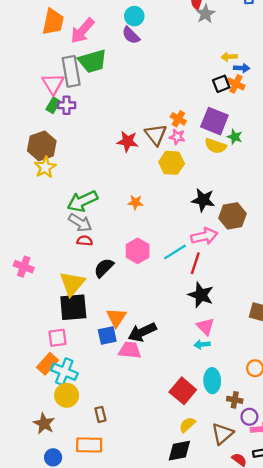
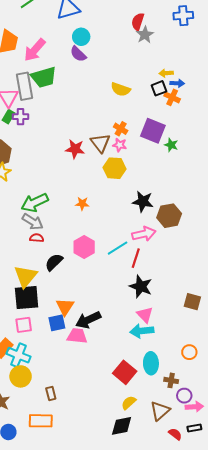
black square: (221, 84) -> (159, 88), moved
yellow semicircle: (216, 146) -> (121, 89), moved
pink square: (58, 338) -> (24, 325), moved
cyan arrow: (202, 345) -> (142, 331), size x1.6

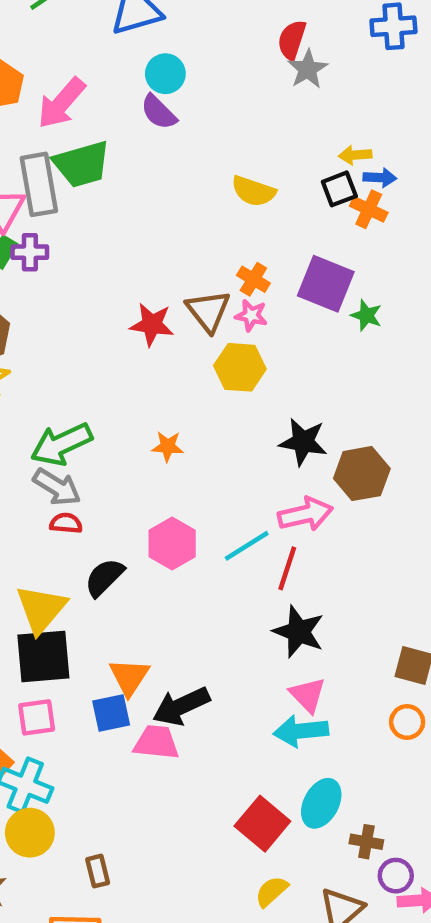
orange circle: (189, 352) -> (407, 722), moved
cyan ellipse: (151, 363) -> (321, 803), turned 30

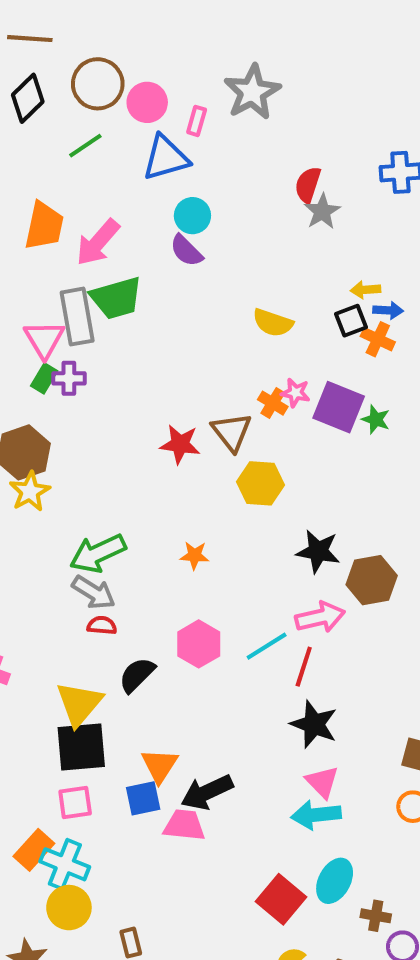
pink star: (251, 315) -> (295, 393), moved
green star: (366, 315) -> (376, 419), moved

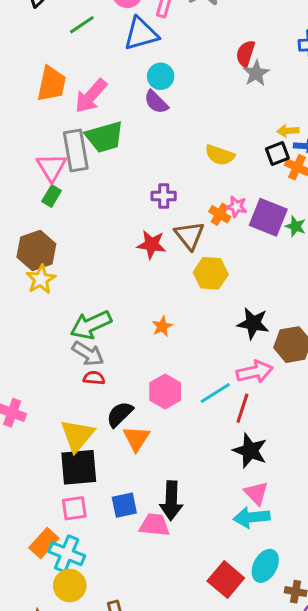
purple cross: (69, 378) -> (164, 196), moved
orange star: (195, 555) -> (162, 326), turned -30
orange triangle: (160, 765) -> (136, 439), moved
black arrow: (207, 792) -> (171, 501), turned -63

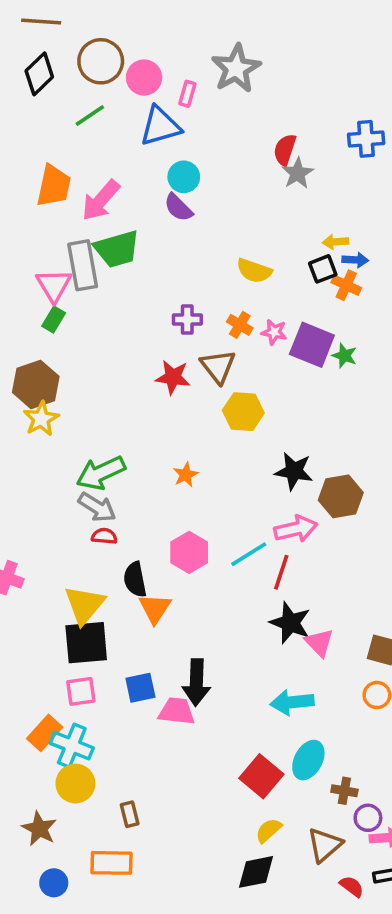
orange cross: (220, 214) -> (240, 325), moved
black semicircle: (120, 414) -> (135, 579), turned -56
pink triangle: (256, 493) -> (319, 643), moved

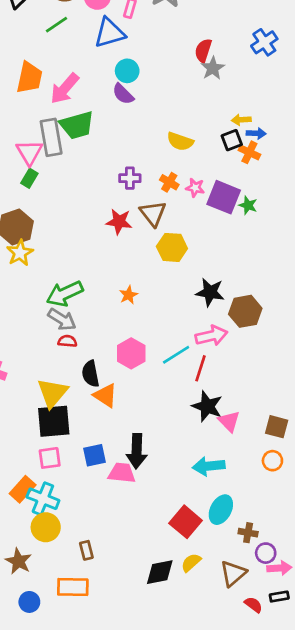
blue cross: (366, 139) -> (264, 42), turned -30
orange triangle: (155, 608) -> (105, 395), turned -30
black diamond: (256, 872) -> (160, 572), moved

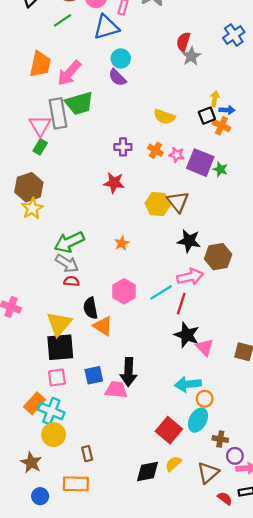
yellow arrow: (241, 120) -> (215, 99), turned 104
brown triangle: (153, 213) -> (178, 202), moved
orange circle: (272, 461) -> (205, 399), moved

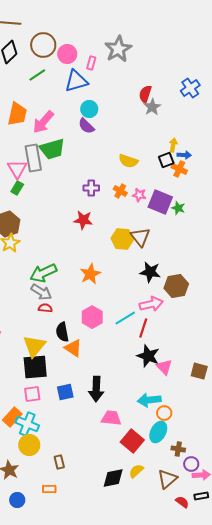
orange star: (122, 243) -> (90, 274), size x1.5
pink trapezoid: (116, 390) -> (111, 418), moved
orange rectangle: (76, 484) -> (49, 489), size x0.6

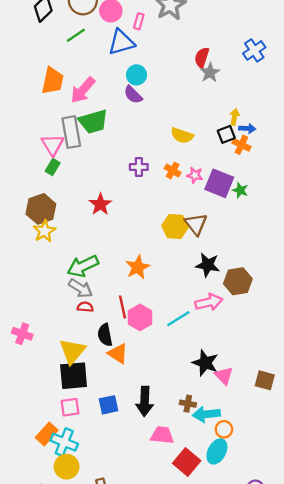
red star: (83, 220) -> (100, 204), moved, turned 30
red line: (143, 328) -> (122, 307), moved, turned -30
brown cross: (178, 449) -> (188, 404), moved

